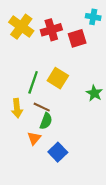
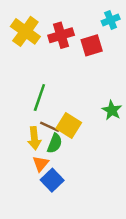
cyan cross: (93, 17) -> (111, 20), turned -32
yellow square: (58, 78) -> (69, 126), moved
yellow arrow: (17, 108) -> (34, 138), moved
blue square: (58, 152) -> (52, 180), moved

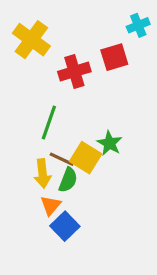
red cross: (61, 35) -> (74, 72), moved
green star: (112, 110) -> (110, 143), moved

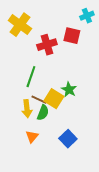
red square: (114, 57) -> (72, 36), turned 30
orange triangle: (51, 205) -> (32, 137), moved
blue square: (65, 226) -> (68, 139), moved

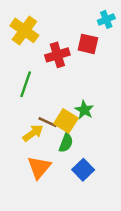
green line: (31, 77) -> (26, 84), moved
yellow arrow: (27, 109) -> (33, 133), turned -120
green semicircle: (43, 113) -> (66, 143), moved
orange triangle: (32, 137) -> (39, 167), size x1.5

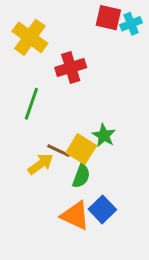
red square: (88, 44) -> (108, 18), moved
orange triangle: (39, 167) -> (75, 215), moved, turned -45

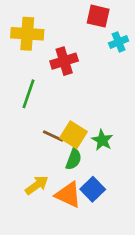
cyan cross: (131, 24) -> (119, 42), moved
yellow cross: (30, 37) -> (27, 34), turned -32
green star: (104, 135) -> (102, 140), moved
yellow arrow: (40, 164) -> (37, 185), moved

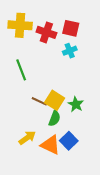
red square: (98, 16) -> (71, 28), moved
cyan cross: (119, 42) -> (70, 51), moved
red cross: (64, 61) -> (46, 32), moved, turned 36
green line: (29, 94) -> (21, 70), turned -40

